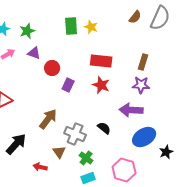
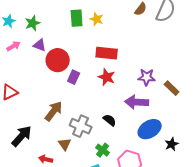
brown rectangle: (143, 62) -> (172, 88), moved, turned -63
red circle: (52, 68) -> (58, 60), size x1.5
green cross: (86, 158) -> (103, 150), moved

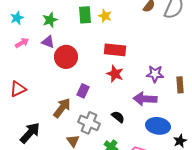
green star: (33, 23) -> (50, 20), moved
purple rectangle: (74, 77) -> (83, 91), moved
brown rectangle: (172, 88) -> (180, 85), turned 42
blue ellipse: (150, 129) -> (158, 126), turned 40

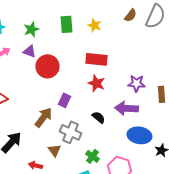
yellow star: (105, 16) -> (94, 25), moved
black semicircle: (118, 117) -> (98, 117), moved

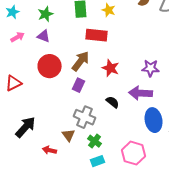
red rectangle: (96, 59) -> (97, 35), moved
red circle: (47, 66) -> (50, 66), moved
brown arrow: (43, 117) -> (81, 61), moved
blue ellipse: (139, 135) -> (154, 120), turned 70
green cross: (92, 156) -> (95, 141), moved

